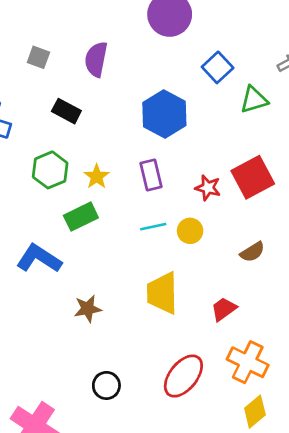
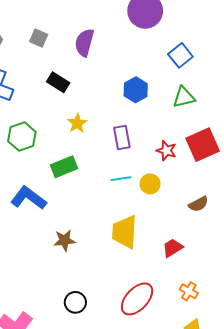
green triangle: (254, 100) -> (184, 97), moved
blue hexagon: (164, 114) -> (136, 90), size x0.7
green hexagon: (50, 170) -> (22, 137), moved
yellow star: (97, 176) -> (77, 123), moved
orange cross: (248, 362) -> (189, 291), size x0.6

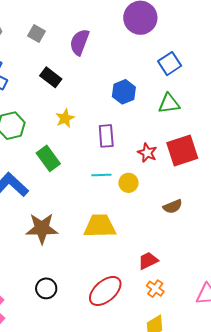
green rectangle: (64, 167) -> (48, 158), turned 70
yellow trapezoid: (125, 232) -> (100, 226), turned 80
brown star: (65, 240) -> (42, 228), size x1.5
red trapezoid: (173, 248) -> (148, 261), moved

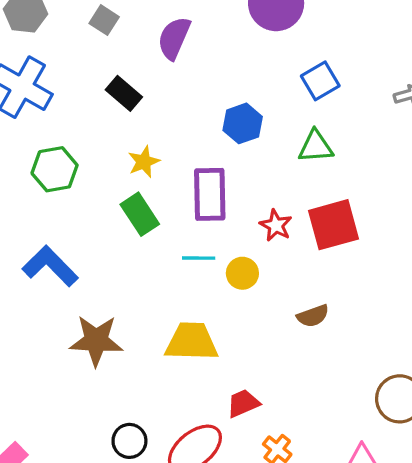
purple rectangle: (106, 136) -> (210, 194), size x1.4
green rectangle: (48, 158) -> (140, 214), moved
red trapezoid: (148, 261) -> (243, 403), moved
black circle: (46, 288) -> (129, 441), moved

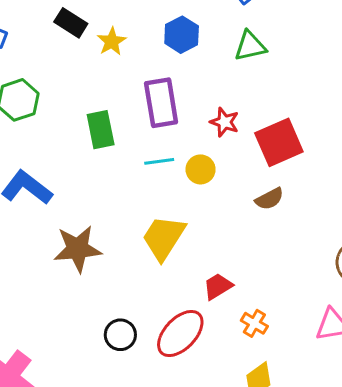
yellow star: (144, 162) -> (112, 41), moved
green rectangle: (140, 214) -> (101, 130), turned 30
red square: (333, 225) -> (279, 142), moved
yellow trapezoid: (192, 342) -> (164, 238), turned -51

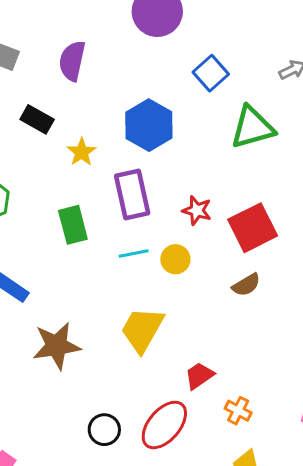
blue hexagon: (182, 35) -> (149, 125), size x1.4
yellow star: (112, 41) -> (82, 152), moved
green triangle: (250, 46) -> (252, 127), moved, size x1.4

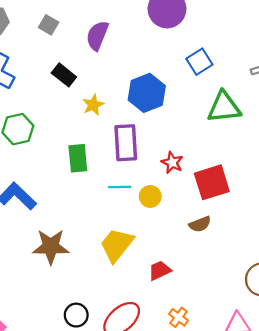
red trapezoid: (199, 376) -> (160, 270), moved

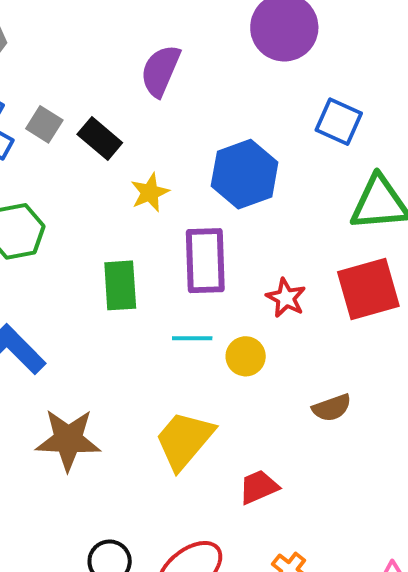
gray square: (49, 25) -> (44, 124), moved
blue square: (199, 62) -> (339, 122), turned -35
red square: (212, 182) -> (368, 289), moved

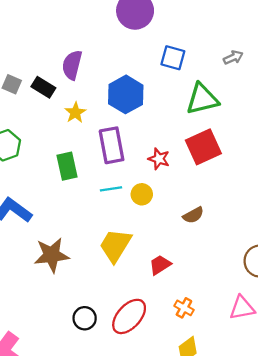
purple semicircle: (160, 71) -> (72, 65), moved

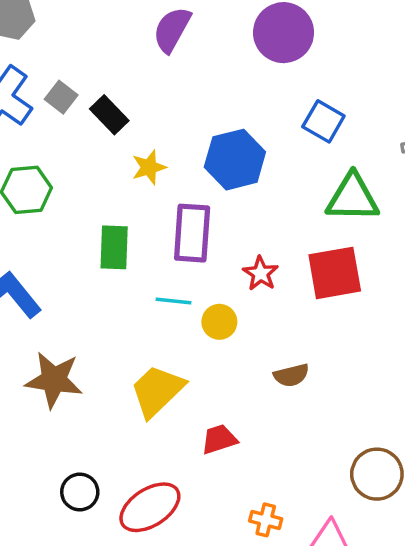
purple semicircle: (72, 65) -> (172, 30), moved
orange cross: (184, 308) -> (266, 520), moved, turned -30

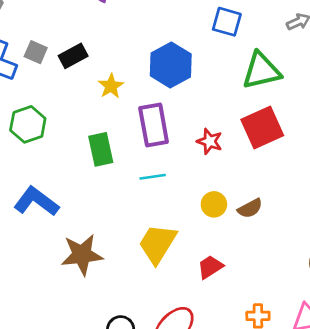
black rectangle: (109, 115) -> (73, 56), turned -60
yellow circle: (219, 322) -> (214, 204), moved

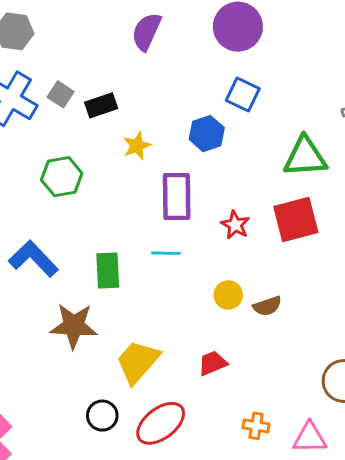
blue square: (227, 22) -> (243, 94), moved
blue hexagon: (171, 65) -> (207, 134), size x0.7
green hexagon: (28, 124) -> (62, 177), moved
green rectangle: (101, 149) -> (108, 270), moved
yellow trapezoid: (157, 244) -> (138, 362), moved

